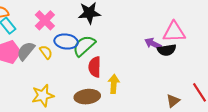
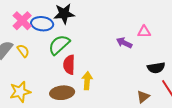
pink triangle: (174, 32) -> (144, 32), size x0.6
blue ellipse: (66, 42) -> (42, 24), moved
black semicircle: (167, 50) -> (156, 68), moved

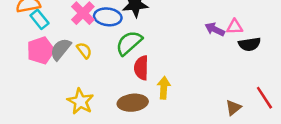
purple arrow: (124, 43) -> (215, 29), moved
black semicircle: (156, 68) -> (250, 44), moved
yellow star: (20, 92) -> (80, 101), turned -30

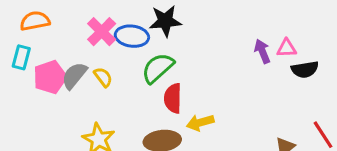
cyan rectangle: (39, 19) -> (21, 57), moved, turned 54
purple arrow: (215, 29) -> (262, 51), turned 42
yellow arrow: (164, 88) -> (200, 123), turned -110

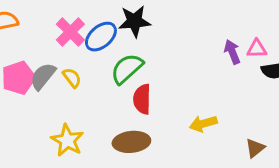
blue ellipse: (132, 36) -> (101, 37), turned -48
yellow arrow: (200, 123) -> (203, 124), moved

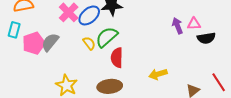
yellow semicircle: (72, 78) -> (89, 43), moved

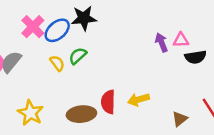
green semicircle: (107, 37) -> (78, 56), size x0.7
red semicircle: (117, 58) -> (108, 102), moved

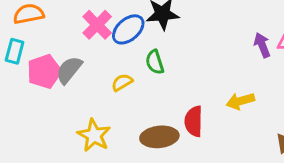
green semicircle: (78, 56) -> (155, 62), turned -66
yellow semicircle: (57, 63) -> (122, 82), moved, turned -84
yellow arrow: (138, 99) -> (240, 101), moved

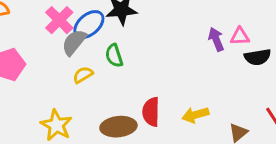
gray semicircle: (69, 70) -> (74, 42), moved
yellow arrow: (240, 101) -> (195, 115), moved

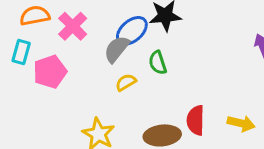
pink cross: (59, 20) -> (73, 26), moved
yellow arrow: (195, 115) -> (241, 123), turned -150

